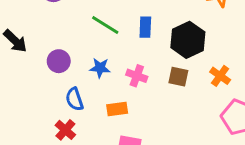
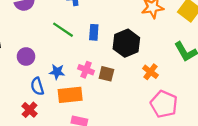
blue star: (100, 68) -> (57, 72), moved
brown square: (178, 77) -> (106, 74), moved
orange rectangle: (117, 109) -> (70, 95), size x1.5

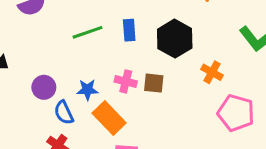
green line: (63, 30) -> (87, 32), turned -45
purple circle: (26, 56) -> (44, 87), moved
orange rectangle: (70, 95) -> (109, 118), turned 60

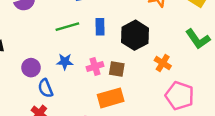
pink cross: (126, 81) -> (95, 67), turned -35
blue star: (87, 90) -> (65, 62), moved
orange rectangle: (109, 118) -> (111, 98), moved, turned -65

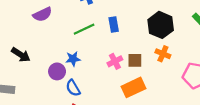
black hexagon: (135, 35) -> (161, 25), moved
blue star: (65, 62) -> (73, 59), moved
orange cross: (163, 63) -> (163, 54), moved

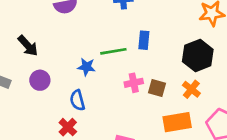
green line: (84, 29) -> (113, 51), moved
purple circle: (57, 71) -> (40, 80), moved
orange rectangle: (133, 87) -> (177, 122), moved

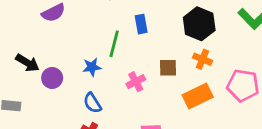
green line: (113, 51) -> (114, 44), turned -50
purple circle: (40, 80) -> (52, 78), moved
pink cross: (134, 83) -> (136, 82), moved

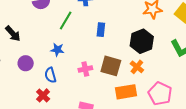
green line: (114, 44) -> (66, 21), moved
brown square: (168, 68) -> (111, 66), size x1.5
purple circle: (52, 78) -> (26, 63), moved

